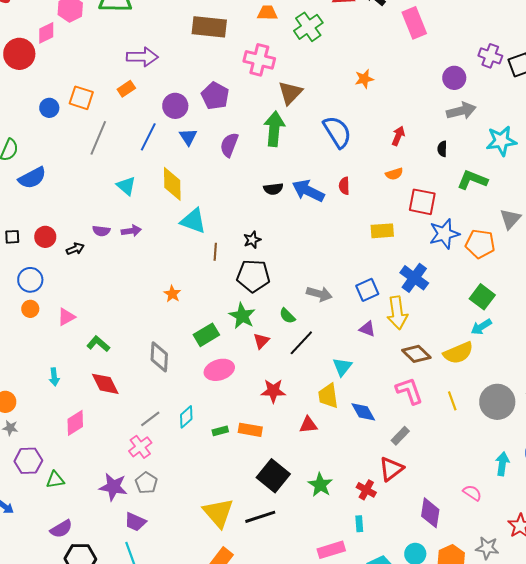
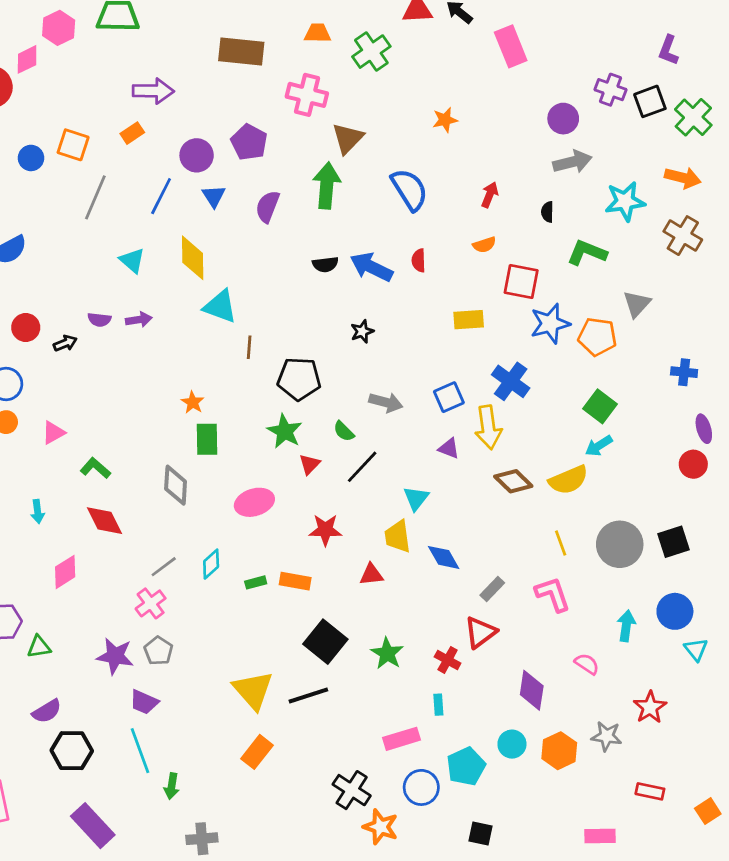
black star: (252, 240) -> (362, 331), moved
green rectangle: (206, 335) -> (207, 439), moved, turned -60
pink L-shape: (409, 391) -> (553, 594), moved

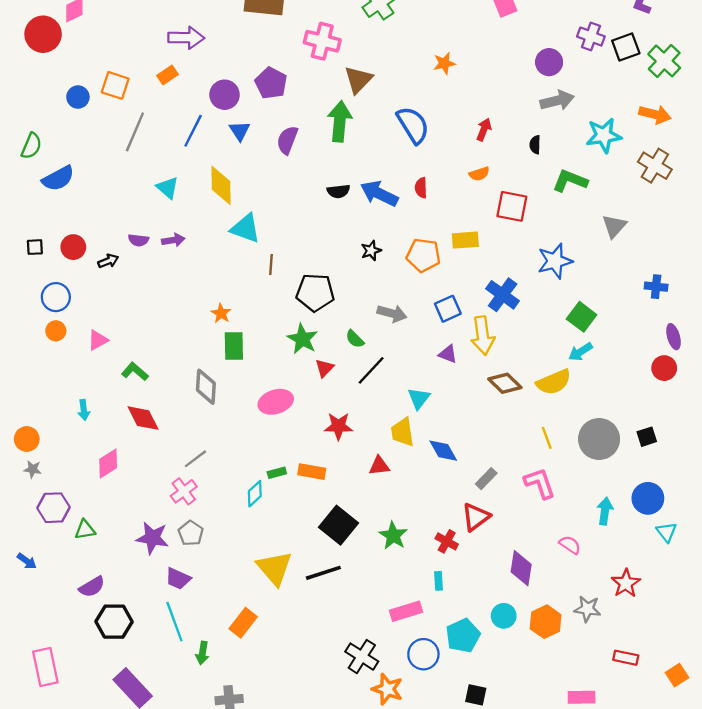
blue star: (550, 324) -> (555, 261), moved
orange pentagon: (597, 337) -> (423, 255), moved
black square: (674, 542) -> (647, 437), size x0.7
cyan diamond: (211, 564) -> (255, 494), moved
orange rectangle: (257, 752) -> (243, 623), moved

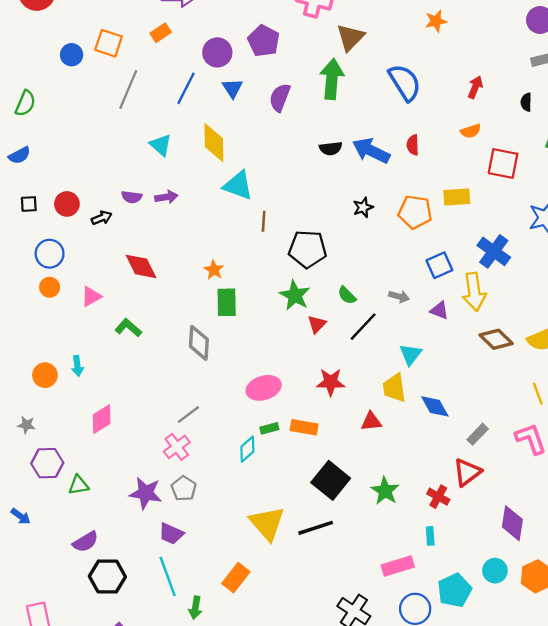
blue semicircle: (58, 178) -> (20, 155), moved, size x0.7
gray arrow: (392, 313) -> (399, 296), moved, size x0.7
pink ellipse: (276, 402) -> (264, 388), moved
red diamond: (143, 418) -> (141, 266), moved
orange circle: (27, 439) -> (45, 375), moved

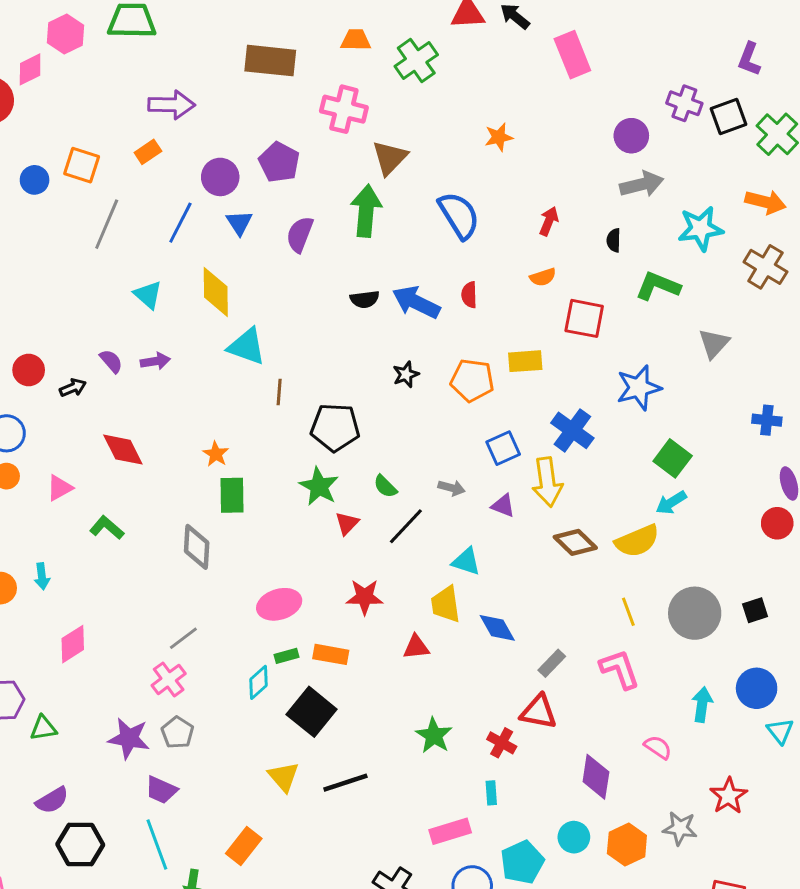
purple semicircle: (132, 197) -> (111, 361), turned -138
cyan triangle: (411, 354) -> (466, 562), turned -50
red triangle: (467, 472) -> (538, 712), turned 48
black square: (331, 480) -> (312, 712), moved
yellow triangle: (267, 523) -> (284, 777), size x0.7

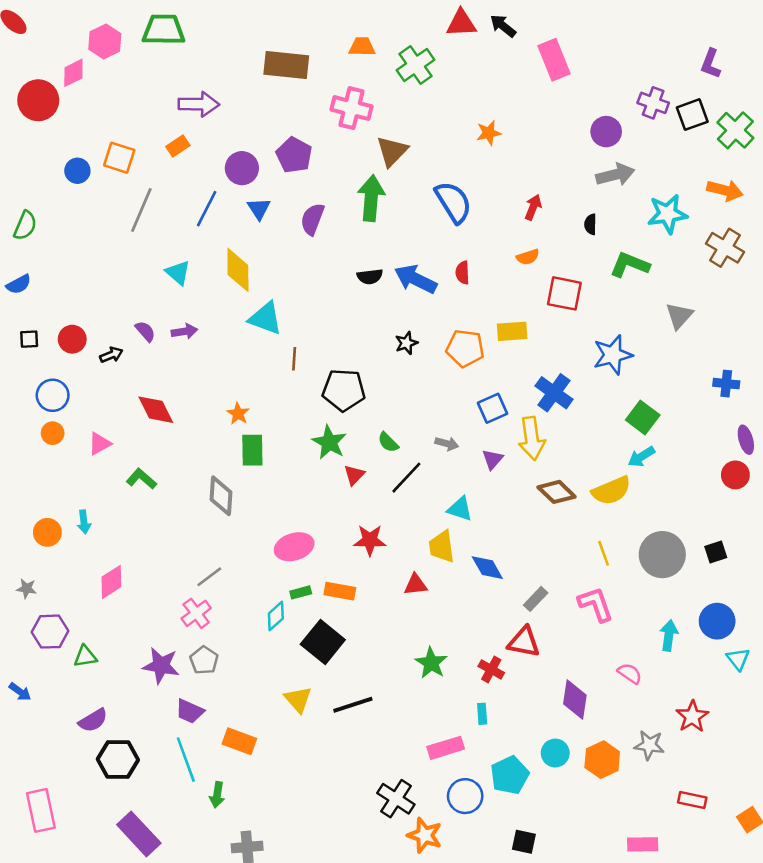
purple triangle: (503, 506) -> (493, 459), turned 50
orange rectangle: (244, 846) -> (239, 741), moved, turned 72

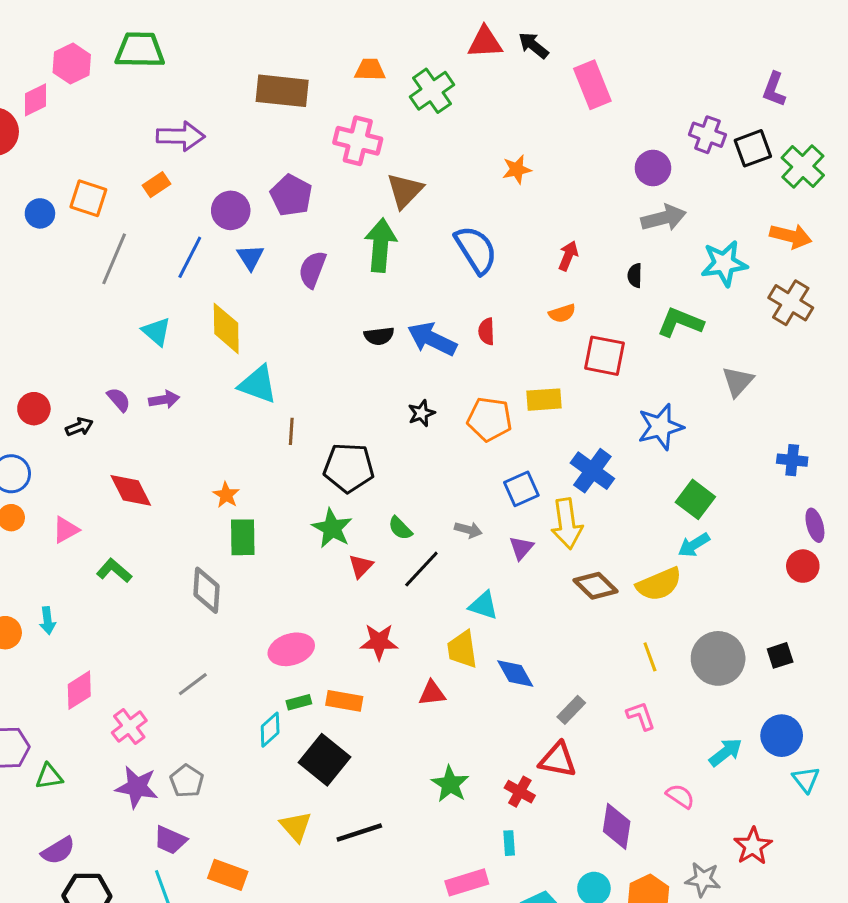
pink L-shape: (596, 604) -> (641, 716), size x0.7
pink cross: (196, 613) -> (129, 727), moved
cyan arrow: (669, 636) -> (726, 752), turned 44

